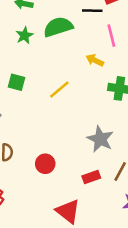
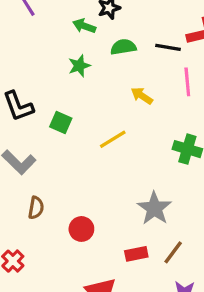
green semicircle: (58, 27) -> (123, 47), moved, size x0.7
yellow arrow: (95, 60) -> (142, 96), moved

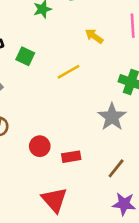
gray star: (154, 208) -> (112, 117), moved
red rectangle: (136, 254) -> (71, 157), moved

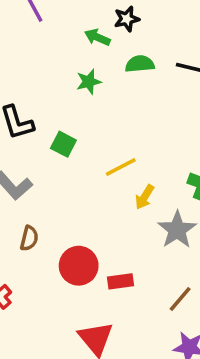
yellow arrow: (94, 36) -> (145, 197), moved, turned -96
red circle: (40, 146) -> (79, 266), size x1.4

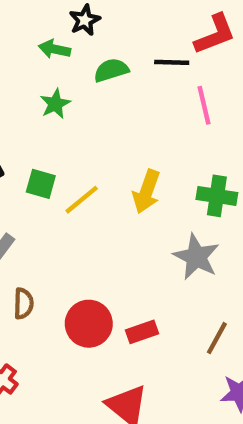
yellow line: (121, 167) -> (82, 200), moved
yellow arrow: (145, 197) -> (146, 192), moved, size x1.4

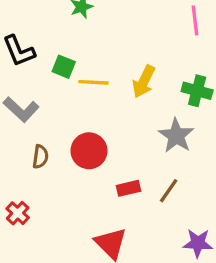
yellow line: (82, 200) -> (94, 82), turned 36
red circle: (89, 324) -> (89, 151), moved
brown line: (217, 338) -> (169, 191), moved

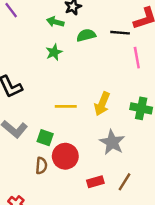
green square: (64, 67) -> (45, 138), moved
gray star: (176, 136) -> (112, 142), moved
brown semicircle: (40, 157) -> (41, 166), moved

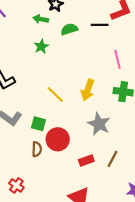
pink line: (137, 58) -> (117, 59), moved
yellow line: (66, 106) -> (55, 94), turned 48

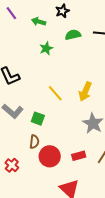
green arrow: (41, 19) -> (39, 22), moved
red circle: (58, 139) -> (50, 156), moved
red cross: (16, 185) -> (12, 165), moved

